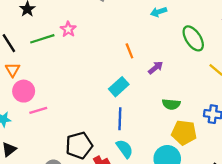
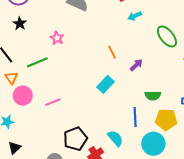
green line: (42, 39) -> (37, 62), moved
pink line: (38, 110) -> (53, 102), moved
blue line: (120, 119) -> (135, 117), moved

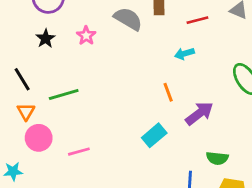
cyan arrow: (135, 16) -> (184, 54), moved
pink star: (57, 38) -> (86, 36), moved
purple arrow: (136, 65) -> (199, 113), size x1.5

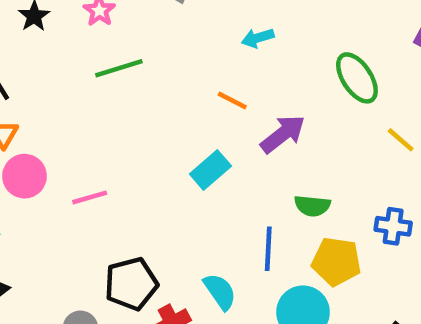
orange line: (168, 92) -> (232, 100), turned -42
green line: (64, 94) -> (119, 68), moved

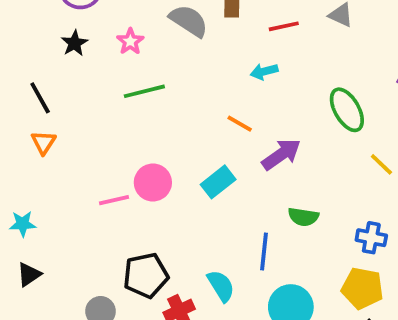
pink circle: (25, 176) -> (153, 182), moved
yellow pentagon: (336, 261) -> (362, 288), moved

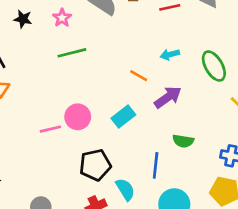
black star: (74, 43) -> (23, 19), turned -30
cyan arrow: (264, 71) -> (170, 54), moved
black pentagon: (146, 275) -> (95, 165), moved

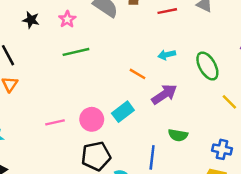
pink circle: (78, 117) -> (92, 119), moved

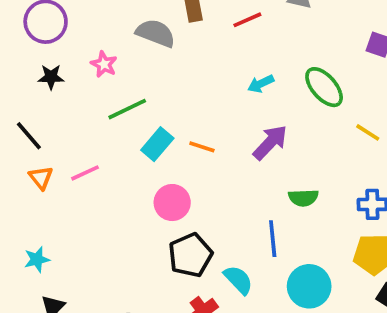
orange line: (137, 74) -> (202, 147), moved
cyan rectangle: (123, 112) -> (157, 144), moved
pink line: (55, 122) -> (85, 173), moved

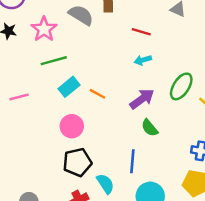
red line: (247, 20) -> (141, 32), moved, turned 30
pink star: (104, 64) -> (44, 29), size x1.5
green ellipse: (324, 87) -> (181, 86), moved, turned 64
green semicircle: (303, 198) -> (150, 128), moved, turned 42

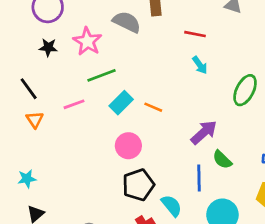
cyan arrow: (143, 60) -> (200, 65), turned -105
pink line: (19, 97) -> (74, 104), moved
purple arrow: (142, 99) -> (204, 132), moved
green semicircle: (150, 128) -> (222, 160), moved

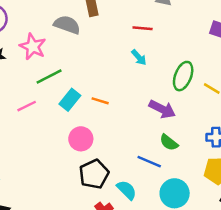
red line: (195, 34) -> (143, 28), moved
purple arrow: (204, 132) -> (162, 109), moved, turned 75
blue line: (199, 178) -> (149, 162), turned -60

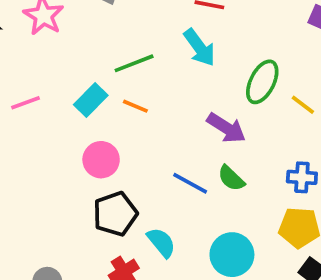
cyan arrow: (139, 57) -> (199, 47), size x1.5
green line: (49, 76) -> (134, 63), moved
blue line: (149, 162) -> (190, 183), moved

